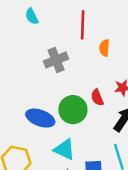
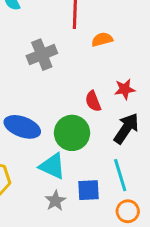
orange semicircle: (104, 48) -> (102, 39), turned 70
green circle: (73, 110) -> (72, 133), moved

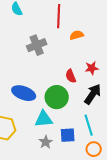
cyan triangle: (52, 166) -> (44, 119), turned -30

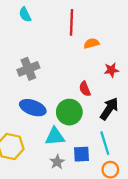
gray cross: (37, 45) -> (28, 69), moved
red star: (92, 68) -> (111, 70), moved

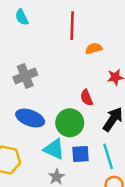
cyan triangle: (55, 136) -> (54, 149), turned 30
blue square: (82, 154) -> (80, 154), moved

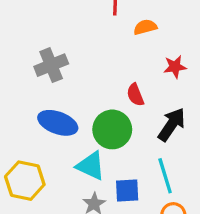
blue square: (80, 154) -> (127, 191), moved

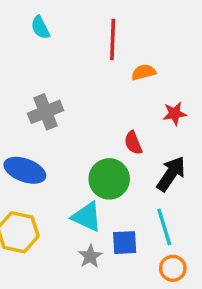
blue ellipse: (58, 123) -> (25, 170), moved

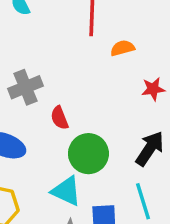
red semicircle: (133, 143) -> (60, 118), moved

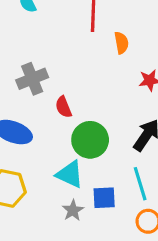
orange semicircle: (122, 48) -> (121, 43), turned 95

